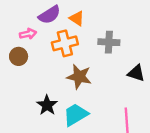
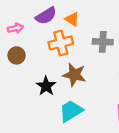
pink arrow: (28, 34) -> (15, 28), moved
black star: (47, 105) -> (46, 86), moved

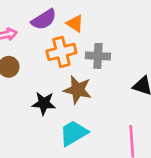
gray cross: (103, 42) -> (98, 56), moved
black star: (46, 86) -> (44, 103), turned -30

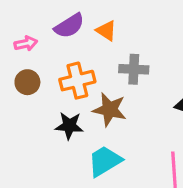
orange cross: (61, 52) -> (77, 81), moved

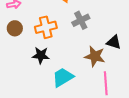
gray cross: (134, 69) -> (81, 20), turned -30
brown star: (110, 110) -> (95, 56), moved

